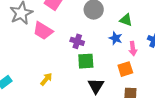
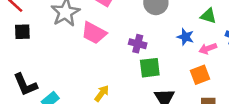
green triangle: (126, 20) -> (208, 16), moved
pink arrow: (133, 49) -> (208, 49), turned 80

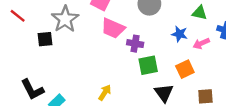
black square: (22, 32) -> (45, 39), moved
pink trapezoid: (94, 33) -> (113, 28), moved
orange square: (200, 75) -> (185, 69), moved

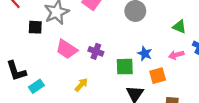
pink trapezoid: (113, 28) -> (67, 49), moved
blue star: (179, 34) -> (145, 54), moved
purple cross: (135, 44) -> (96, 51), moved

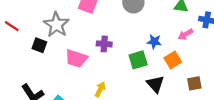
black square: (35, 27) -> (39, 45), turned 32
purple cross: (96, 51) -> (104, 44), moved

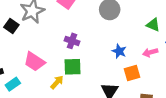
pink trapezoid: (76, 58) -> (34, 62), moved
green square: (138, 60) -> (73, 67), moved

